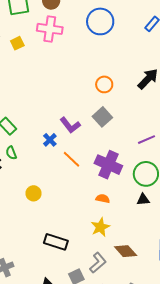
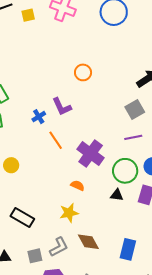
orange circle: (104, 84) -> (83, 72), moved
gray square: (102, 117) -> (135, 109), moved

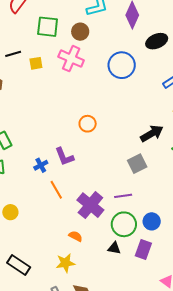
purple line: (133, 137) -> (123, 196), moved

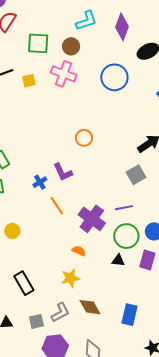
black rectangle: (19, 265) -> (24, 283), turned 30

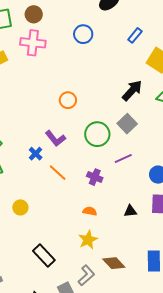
blue circle: (114, 77) -> (83, 34), size x0.7
purple cross: (92, 219) -> (95, 177), size x0.6
green circle: (126, 236) -> (97, 134), moved

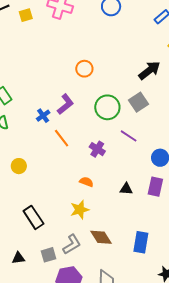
purple L-shape: (55, 138) -> (65, 104), turned -100
purple line: (123, 159) -> (129, 136), turned 48

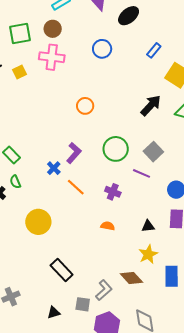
orange circle: (84, 69) -> (85, 106), moved
gray square: (139, 102) -> (153, 152), moved
yellow circle: (19, 166) -> (38, 222), size x1.6
yellow star: (80, 210) -> (148, 254), moved
gray square: (49, 255) -> (83, 304), turned 35

